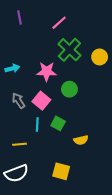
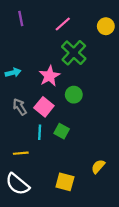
yellow circle: (100, 57) -> (106, 26), moved
pink star: (47, 72) -> (49, 76), turned -30
yellow semicircle: (81, 140) -> (98, 166), moved, turned 144
white semicircle: (16, 173) -> (17, 184), turned 60

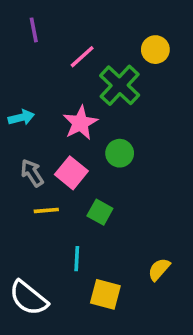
pink line: (63, 24) -> (82, 57), moved
yellow circle: (106, 26) -> (155, 50), moved
cyan line: (40, 132) -> (77, 259), moved
yellow line: (21, 153) -> (46, 210), moved

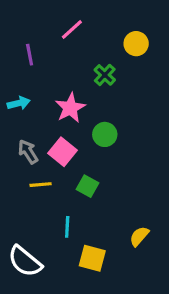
purple line: (34, 30) -> (30, 55), moved
pink line: (82, 57) -> (72, 30), moved
green cross: (120, 85) -> (105, 75), size x0.6

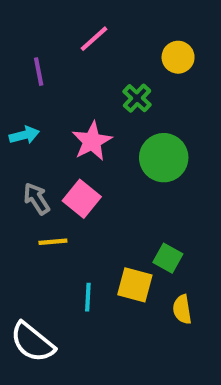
green circle: (105, 134) -> (164, 158), moved, size x1.5
green square: (88, 186) -> (168, 258), moved
yellow semicircle: (139, 236) -> (182, 309), turned -50
yellow square: (92, 258) -> (135, 285), moved

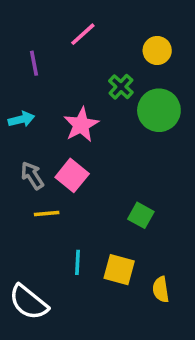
green circle: (164, 158) -> (159, 110), moved
green square: (168, 258) -> (141, 215), moved
yellow square: (135, 285) -> (119, 270), moved
yellow semicircle: (182, 309) -> (161, 290), moved

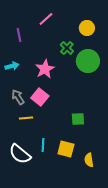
green square: (141, 215) -> (78, 119), turned -32
white semicircle: (29, 302) -> (20, 154), moved

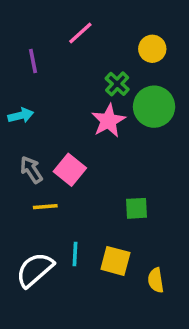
pink star: (45, 69) -> (108, 121), moved
white semicircle: (20, 154) -> (35, 270), turned 100

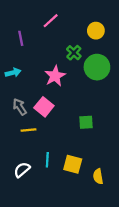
pink star: (108, 121) -> (55, 76), moved
green square: (136, 208) -> (86, 122), moved
white semicircle: (35, 270) -> (22, 170), size x0.7

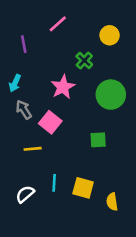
green circle: (97, 67) -> (111, 95), moved
cyan arrow: (13, 73) -> (15, 83), turned 128
gray arrow: (20, 107) -> (24, 110), moved

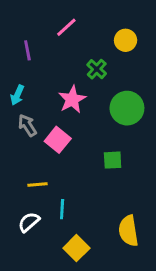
yellow line: (33, 149) -> (38, 185), moved
yellow square: (83, 188) -> (76, 248), moved, turned 30
yellow semicircle: (112, 202) -> (128, 231), size x1.5

